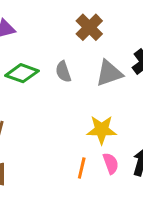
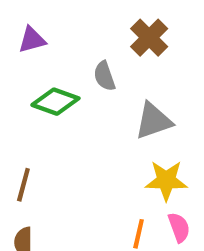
gray semicircle: (63, 72) -> (104, 76), moved
gray triangle: (109, 73) -> (153, 121), moved

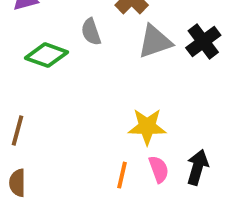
gray triangle: (153, 121) -> (155, 41), moved

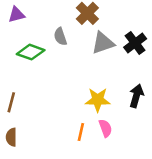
black arrow: (197, 167) -> (136, 96), moved

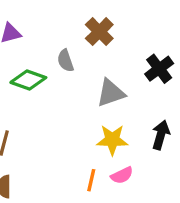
gray triangle: (103, 43) -> (111, 93), moved
pink semicircle: (105, 128) -> (122, 175), turned 84

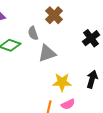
gray triangle: (111, 93) -> (47, 53), moved

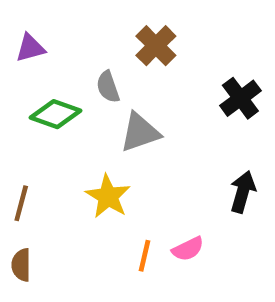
yellow star: (62, 82) -> (108, 196), moved, turned 30

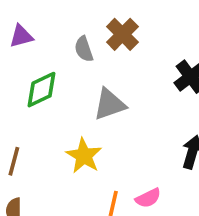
gray semicircle: (108, 87) -> (84, 49), moved
green diamond: (55, 114) -> (41, 90), turned -45

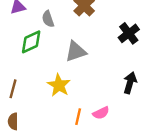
gray semicircle: (84, 49) -> (48, 19), moved

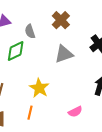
gray triangle: (76, 51) -> (64, 54), moved
orange line: (78, 117) -> (30, 113), moved

